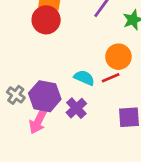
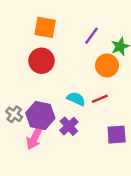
red circle: (46, 20) -> (42, 61), moved
orange circle: (118, 57) -> (107, 65), moved

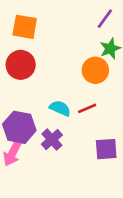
purple line: (92, 36) -> (105, 19), moved

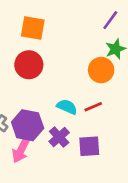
purple square: (106, 149) -> (89, 146), moved

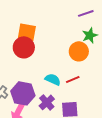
purple line: (110, 20) -> (86, 13), turned 35
orange square: (33, 28) -> (27, 32), moved

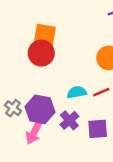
cyan semicircle: (53, 79) -> (77, 92), turned -35

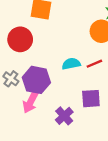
red circle: (41, 53) -> (20, 39), moved
purple cross: (69, 120) -> (64, 116), moved

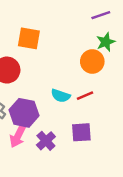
cyan semicircle: (71, 64) -> (61, 96), turned -150
purple cross: (64, 116) -> (46, 141), moved

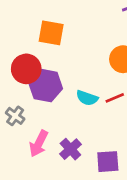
purple hexagon: (24, 113) -> (46, 85), moved
purple square: (81, 132) -> (108, 162), moved

